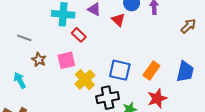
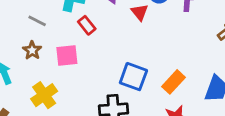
gray line: (24, 38) -> (37, 21), moved
yellow cross: (85, 80) -> (44, 95), moved

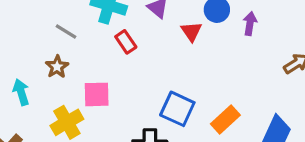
pink square: (67, 56) -> (97, 94), moved

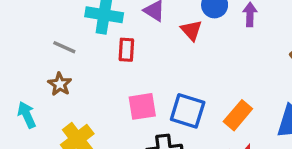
red rectangle: (126, 42) -> (126, 50), turned 45
pink square: (97, 94) -> (142, 106), moved

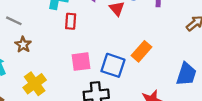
gray line: (64, 47) -> (14, 21), moved
orange rectangle: (238, 115) -> (141, 51), moved

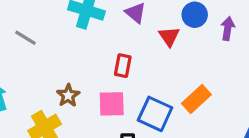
red rectangle: (71, 21) -> (123, 66), moved
brown star: (23, 45) -> (68, 95), moved

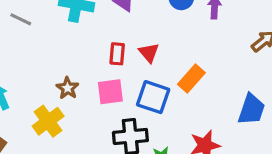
red triangle: (169, 36) -> (149, 53), moved
gray line: (26, 38) -> (21, 19), moved

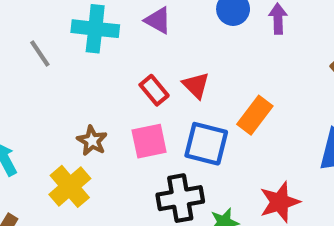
gray line: (21, 19) -> (40, 53), moved, turned 35
red rectangle: (117, 54) -> (154, 90), turned -40

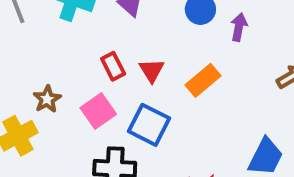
orange rectangle: (255, 115) -> (203, 80), moved
pink square: (149, 141) -> (98, 111), turned -36

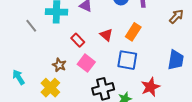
red rectangle: (113, 66) -> (78, 40), moved
blue square: (149, 125) -> (127, 60), moved

